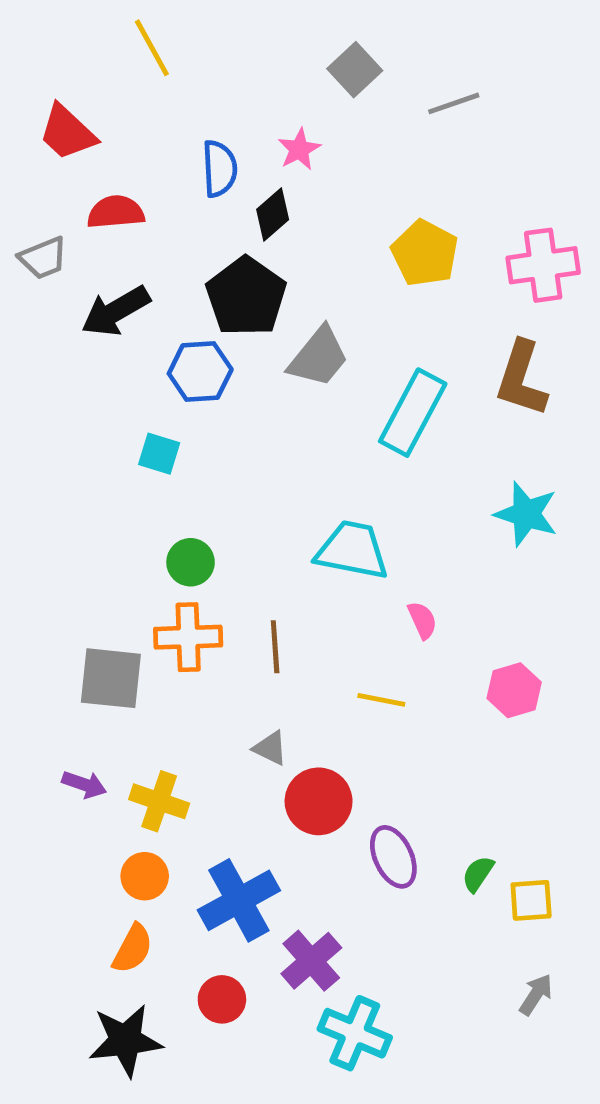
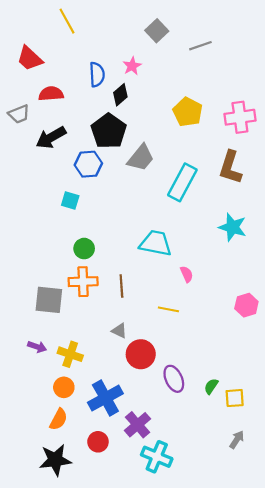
pink hexagon: (514, 690) -> (246, 305), moved

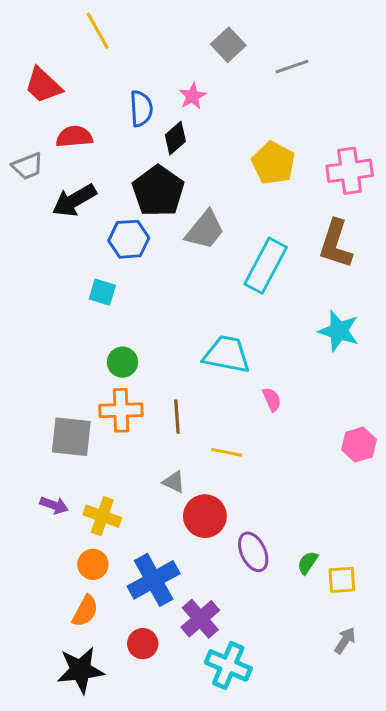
yellow line: (168, 309) -> (227, 452), moved

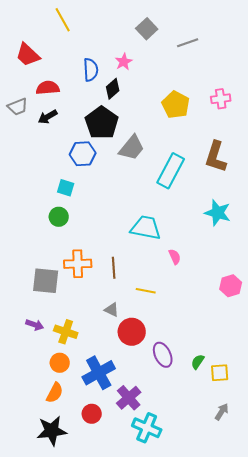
pink cross: (350, 171) -> (221, 99), moved, size x0.7
black arrow: (74, 200) -> (48, 117), moved, size x0.7
green circle: (122, 362) -> (59, 217), moved

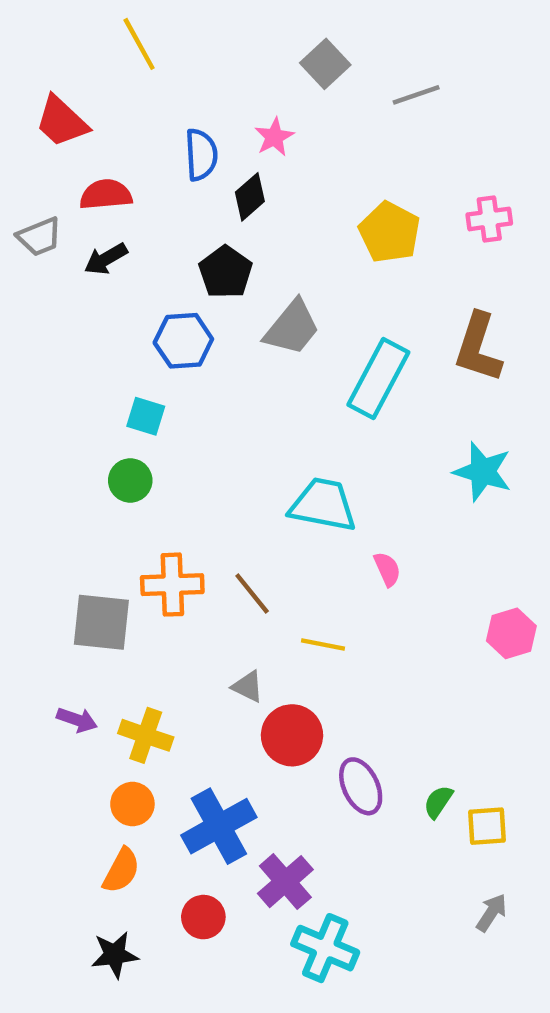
black pentagon: (102, 123) -> (226, 272), size x0.7
brown line: (114, 268) -> (252, 593), turned -35
black star: (52, 431) -> (115, 955), size x0.7

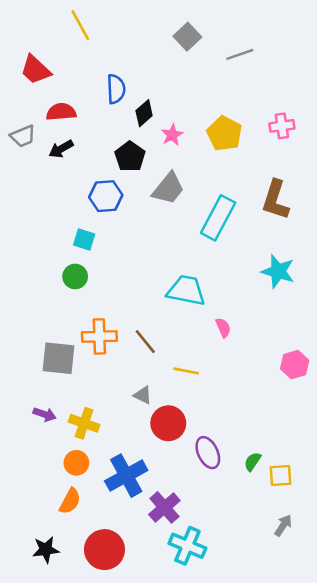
pink star: (274, 137) -> (172, 135), moved
red circle: (203, 917) -> (104, 550), moved, size x1.6
black star: (115, 955) -> (46, 550), moved

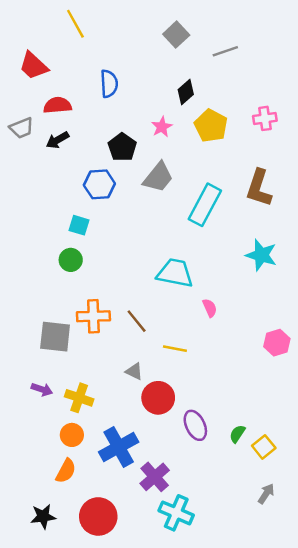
black diamond: (144, 113) -> (186, 92), moved
yellow square: (281, 476) -> (264, 447), turned -35

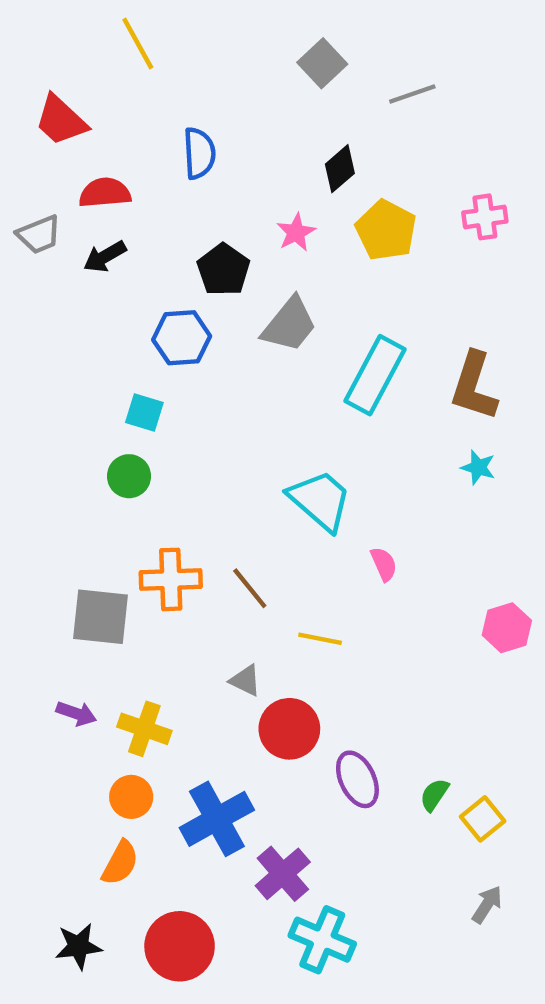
brown L-shape: (259, 188) -> (474, 386), moved
cyan star: (261, 255) -> (478, 467), size x0.6
cyan trapezoid: (175, 273) -> (320, 500), turned 30

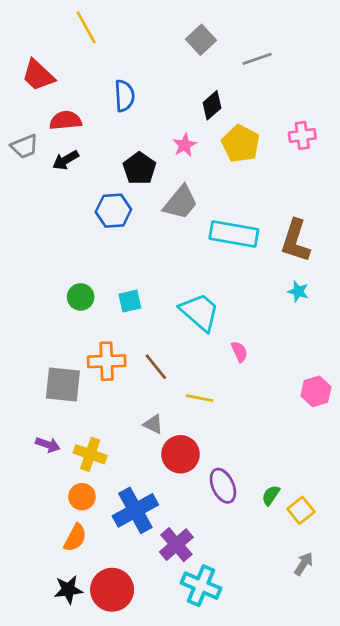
cyan rectangle: (375, 375) -> (234, 234), turned 72
cyan square: (144, 412) -> (130, 301), moved, turned -30
black star: (78, 946) -> (68, 590), moved

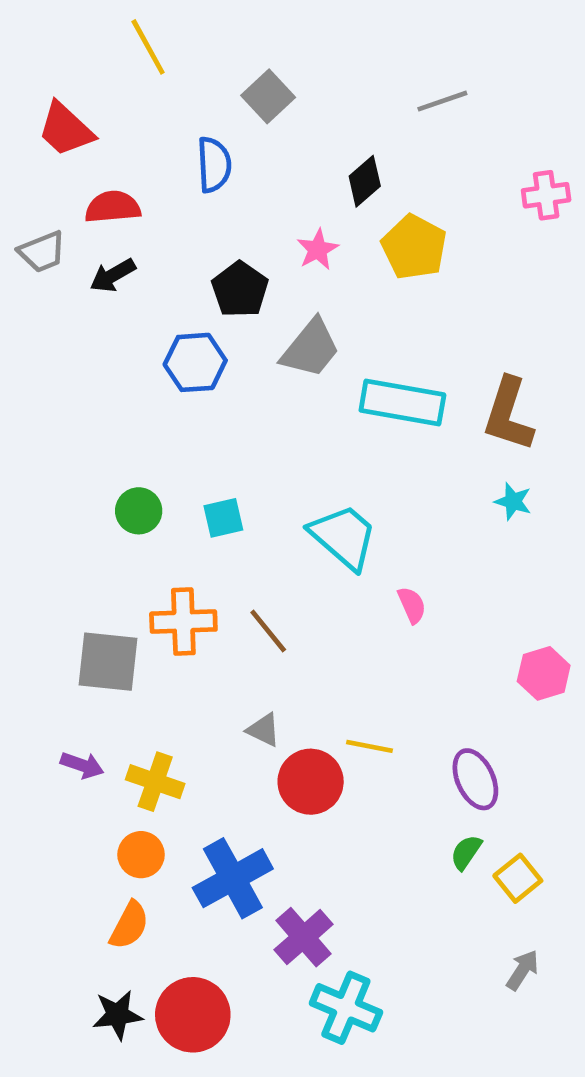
gray square: (201, 40) -> (268, 96), moved
pink cross: (302, 135) -> (546, 195), moved
yellow line: (200, 398) -> (369, 746), moved
purple ellipse: (223, 486) -> (475, 779), moved

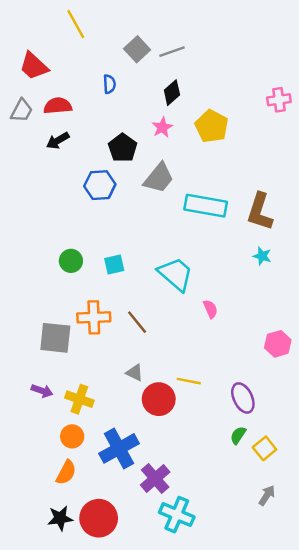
gray line: (442, 101) -> (172, 52), moved
blue semicircle: (214, 165) -> (109, 84), size x0.7
black diamond: (365, 181) -> (172, 93), moved
gray trapezoid: (42, 252) -> (22, 111), moved, turned -40

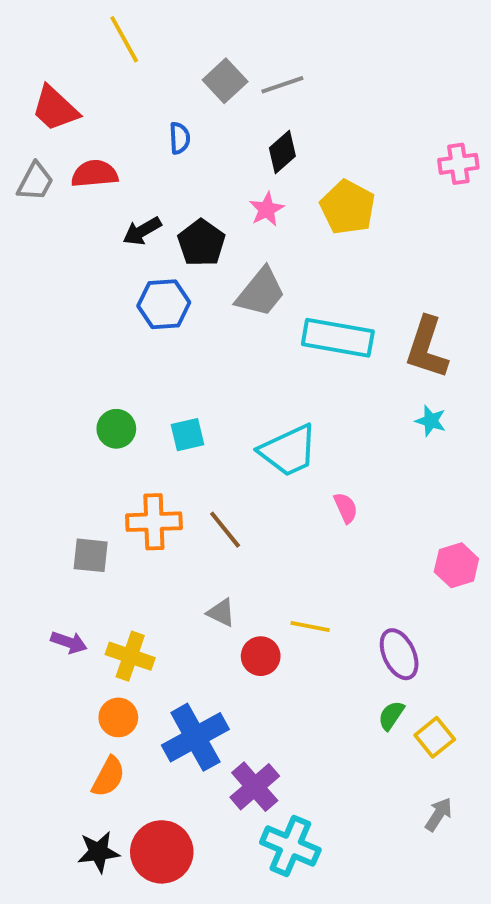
black arrow: (58, 141) -> (142, 231), moved
cyan trapezoid: (176, 274) -> (288, 451), turned 114
gray square: (55, 338) -> (91, 555), size x0.7
red circle: (159, 399) -> (261, 656), size x0.7

